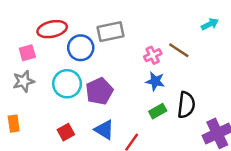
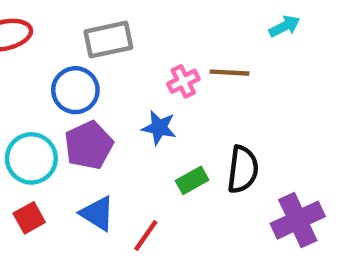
blue circle: (81, 48) -> (75, 90), moved
brown line: (179, 50) -> (229, 73), turned -30
blue star: (155, 81) -> (159, 128), moved
cyan circle: (67, 84) -> (31, 158), moved

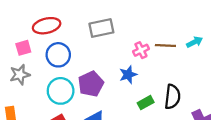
cyan arrow: (285, 26) -> (195, 42), moved
blue circle: (75, 90) -> (58, 55), moved
blue star: (159, 128) -> (128, 75), turned -30

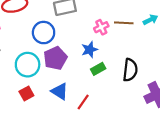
blue circle: (58, 55) -> (44, 33), moved
green rectangle: (146, 103) -> (98, 69), moved

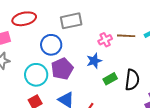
green rectangle: (98, 69) -> (110, 79), moved

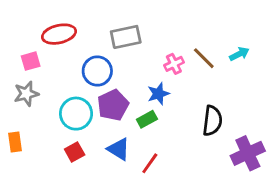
brown line: (126, 36) -> (204, 58), turned 42
green rectangle: (110, 79) -> (147, 119), moved

